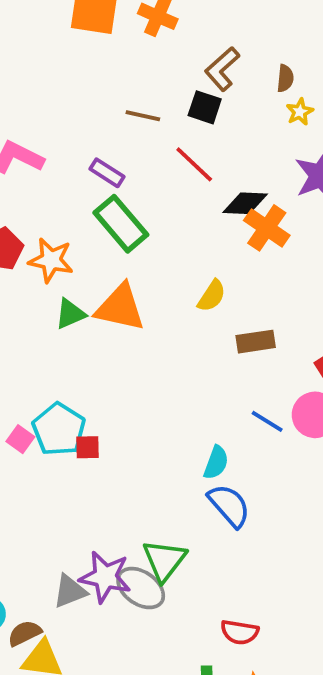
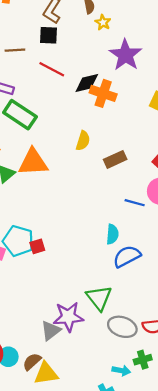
blue semicircle: (229, 506) -> (127, 256), turned -60
gray ellipse: (141, 588) -> (122, 327), moved

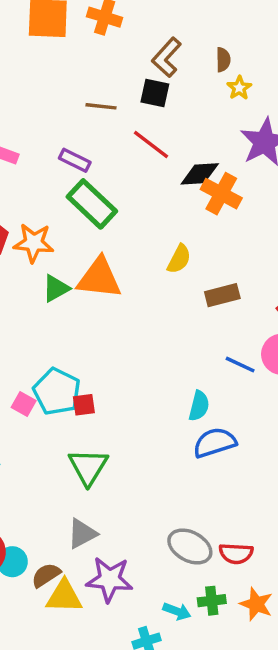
green triangle: (99, 298) -> (88, 467), moved
purple star: (68, 317) -> (109, 579), moved

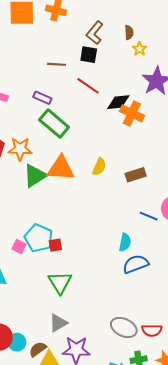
yellow semicircle: (179, 259) -> (99, 167), moved
green triangle: (56, 288) -> (35, 176), size x1.4

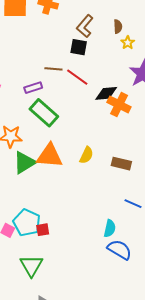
brown line: (57, 64) -> (53, 69), moved
purple rectangle: (42, 98) -> (33, 88), turned -42
brown rectangle: (136, 175) -> (121, 164), turned 30
blue semicircle: (136, 264) -> (120, 250), turned 50
green triangle: (60, 282) -> (31, 266), moved

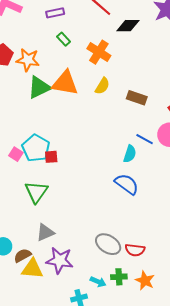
orange cross: (119, 105) -> (99, 52), moved
green rectangle: (44, 113) -> (64, 39), size x0.5
cyan semicircle: (110, 228) -> (130, 154), moved

